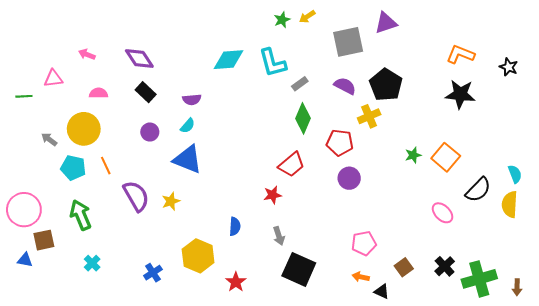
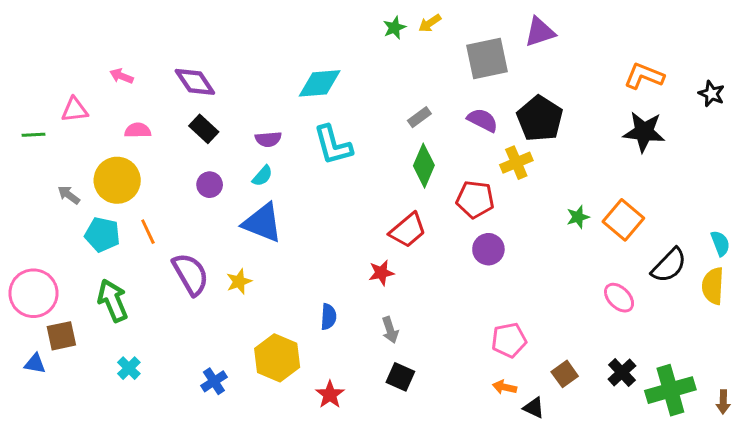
cyan L-shape: (273, 63) -> (333, 145), moved
black square: (299, 269) -> (400, 377), moved, size x0.6

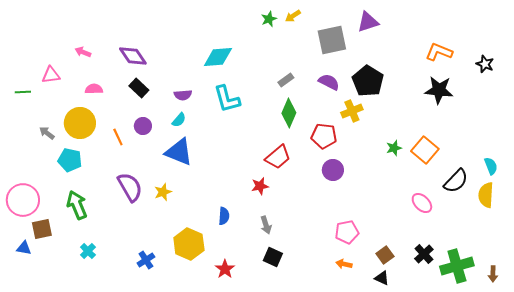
orange line: (148, 232) -> (118, 137), moved
black triangle: (534, 408) -> (382, 278), moved

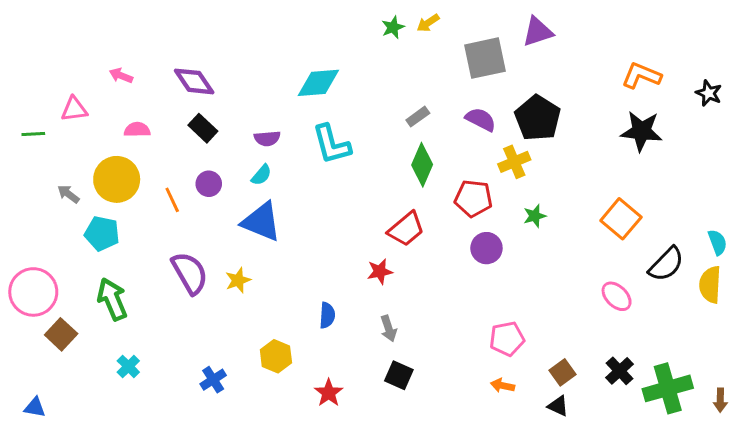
green star: (394, 148) -> (535, 216), moved
brown square: (42, 229) -> (61, 334), turned -35
yellow hexagon: (189, 244) -> (276, 356), size x0.7
blue triangle: (24, 248) -> (35, 407), moved

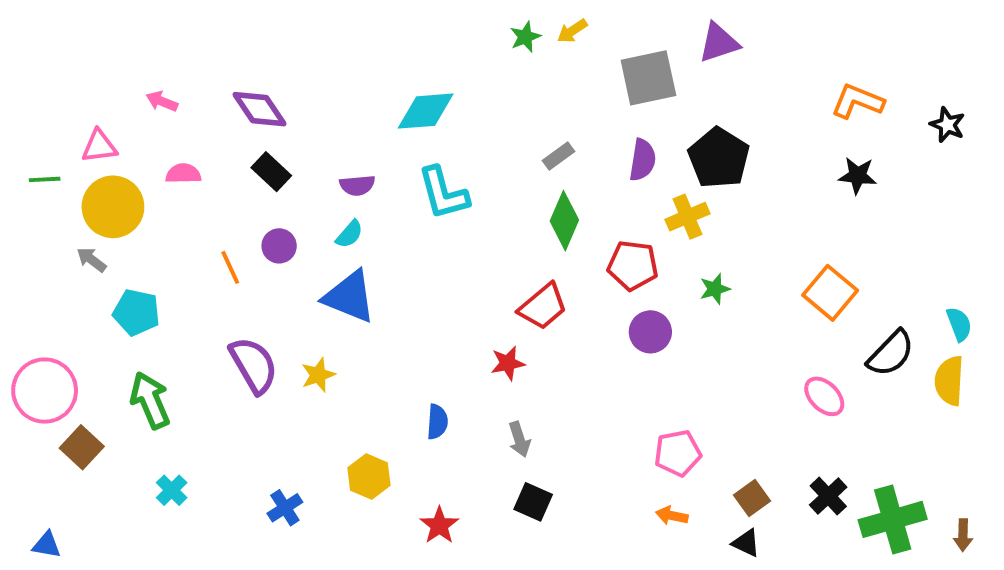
purple semicircle: (481, 119) -> (643, 160), turned 72
black star: (641, 131) -> (857, 176), size x0.7
yellow circle: (117, 179) -> (113, 207), moved

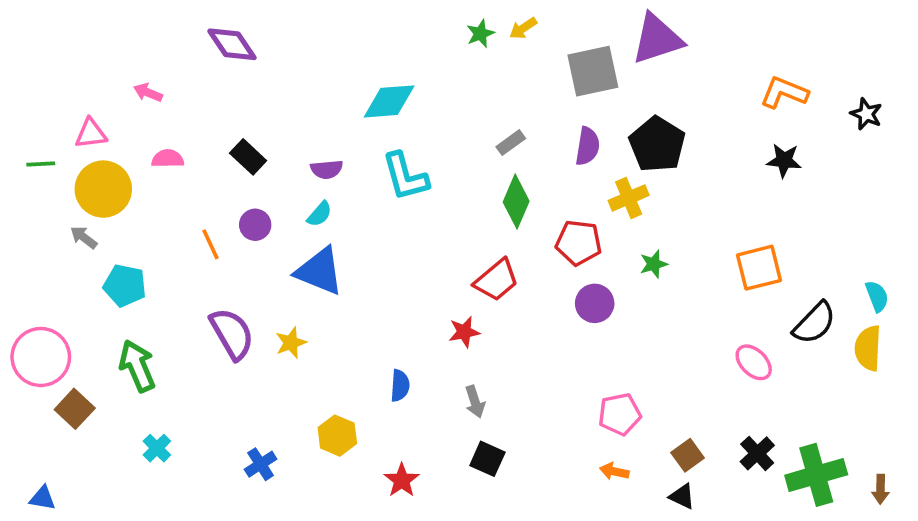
purple triangle: (719, 43) -> (657, 39), size x1.4
purple diamond: (260, 109) -> (232, 44), moved
orange square: (830, 293) -> (759, 268), turned 36

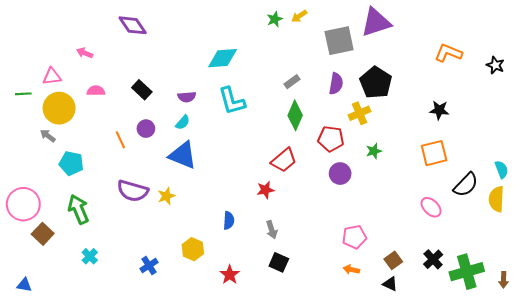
black star: (784, 160) -> (439, 110), moved
purple semicircle: (232, 334) -> (133, 191), turned 136

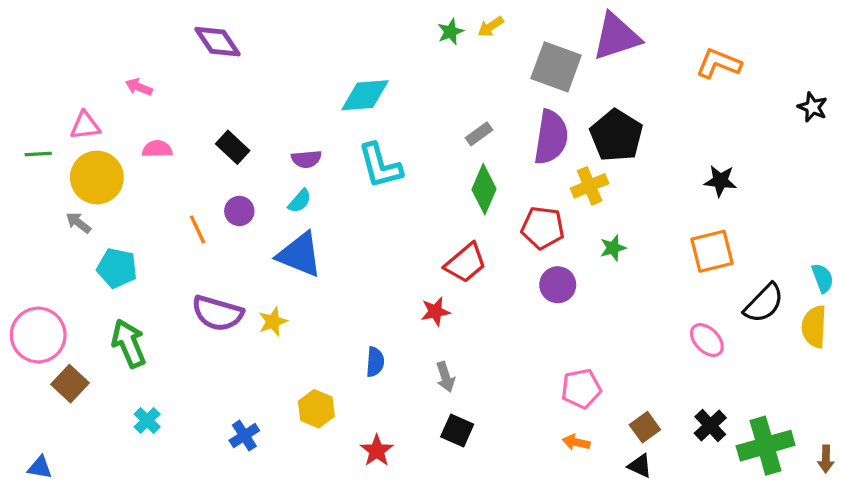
gray square: (339, 41) -> (556, 67), turned 32
orange L-shape: (448, 53) -> (719, 64), moved
purple semicircle: (336, 84) -> (551, 137), size x1.5

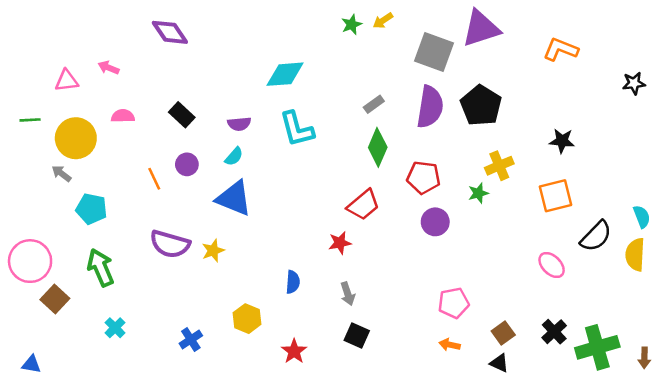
black star: (812, 107) -> (634, 83), turned -30
pink triangle: (85, 126) -> (67, 81), moved
yellow cross: (590, 186) -> (499, 166), moved

